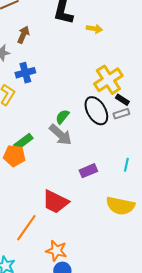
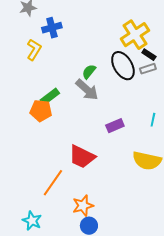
orange star: (56, 251) -> (83, 206), turned -30

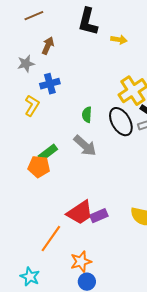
green semicircle: (89, 72) -> (87, 115), moved, turned -35
purple rectangle: (115, 126) -> (99, 216), moved
red trapezoid: (82, 157) -> (80, 213), turned -60

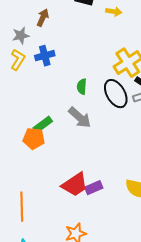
yellow L-shape: (32, 106) -> (18, 60), moved
orange line: (51, 239) -> (22, 207), moved, turned -36

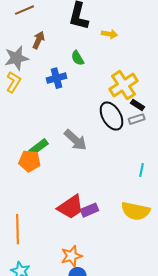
gray star: (21, 36) -> (17, 58), size x1.4
blue cross: (45, 56) -> (57, 78), moved
green semicircle: (82, 87) -> (78, 58), moved, turned -35

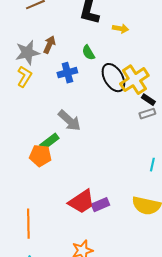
brown arrow: (39, 40) -> (49, 45), moved
black ellipse: (112, 116) -> (113, 78), moved
gray arrow: (76, 140) -> (69, 121), moved

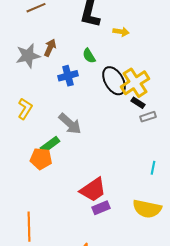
yellow L-shape: (24, 77) -> (25, 109), moved
black rectangle: (148, 100) -> (138, 103), moved
red trapezoid: (81, 202) -> (93, 190), moved

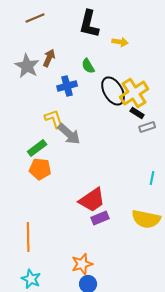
gray star: (28, 56) -> (27, 66), turned -30
yellow L-shape: (25, 109) -> (54, 119), moved, turned -50
green rectangle: (50, 145) -> (37, 148), moved

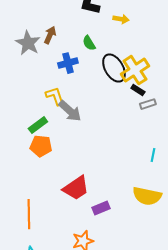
red trapezoid: (92, 200) -> (76, 188), moved
purple rectangle: (100, 218) -> (101, 208), moved

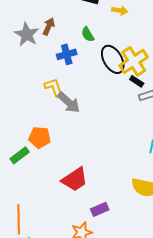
green rectangle: (38, 125) -> (20, 155), moved
purple rectangle: (101, 208) -> (100, 209), moved
orange line: (29, 214) -> (19, 219), moved

